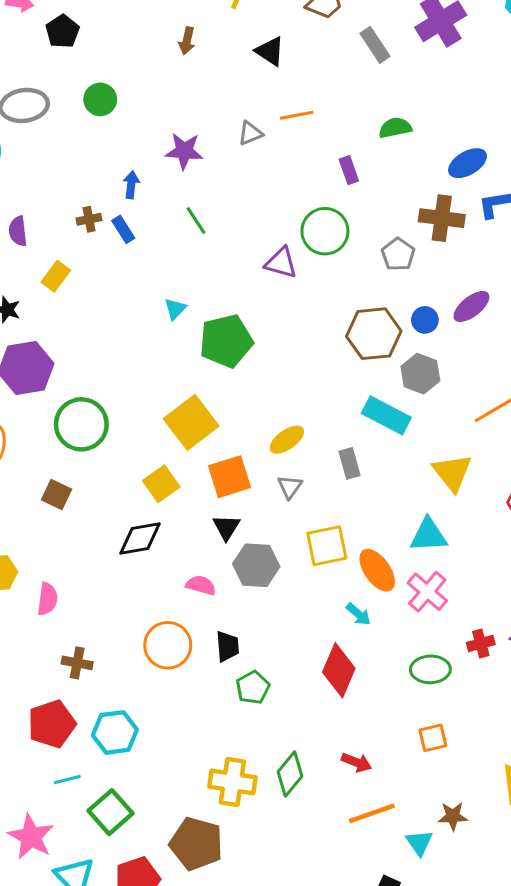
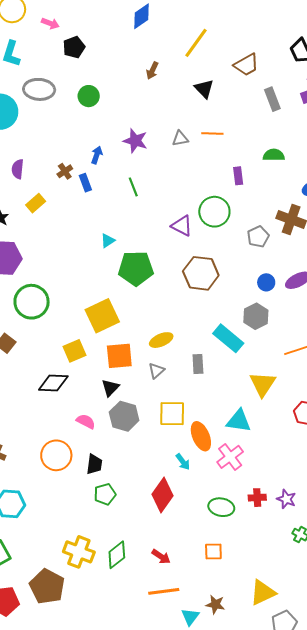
brown cross: (89, 219) -> (65, 171), turned -35
brown hexagon: (374, 334) -> (201, 273), moved

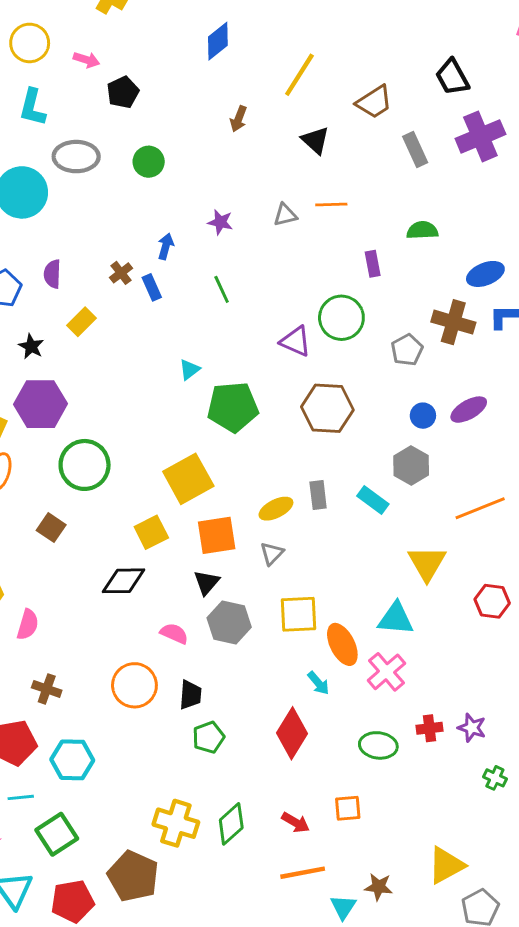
purple star: (135, 141) -> (220, 222), size x0.7
cyan rectangle: (228, 338) -> (373, 500), size x0.7
gray rectangle: (198, 364) -> (318, 495), moved
orange square: (213, 552) -> (348, 808), moved

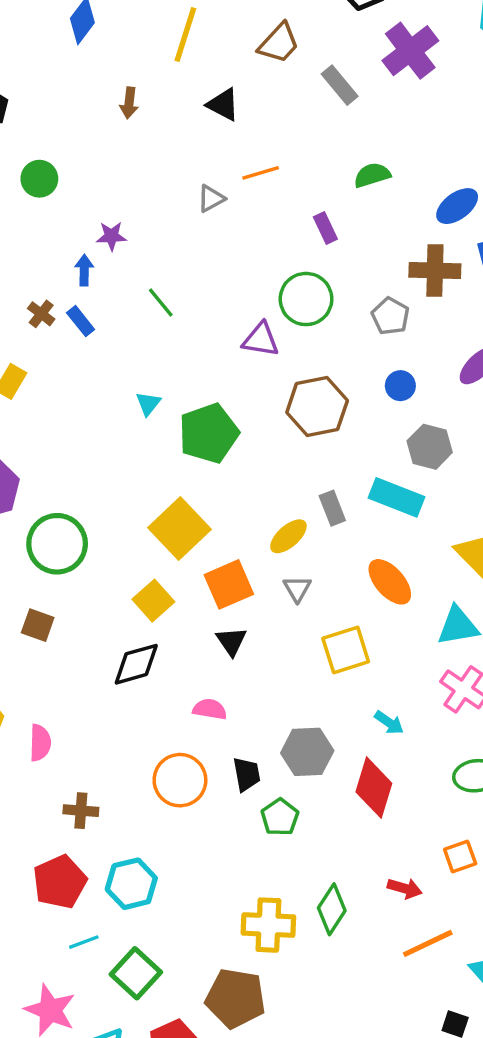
purple star: (220, 222) -> (111, 236), moved
blue circle: (423, 416) -> (400, 386), moved
cyan rectangle: (373, 500) -> (396, 497), size x1.4
gray hexagon: (229, 622) -> (307, 752), moved
orange ellipse: (342, 644) -> (390, 582), moved

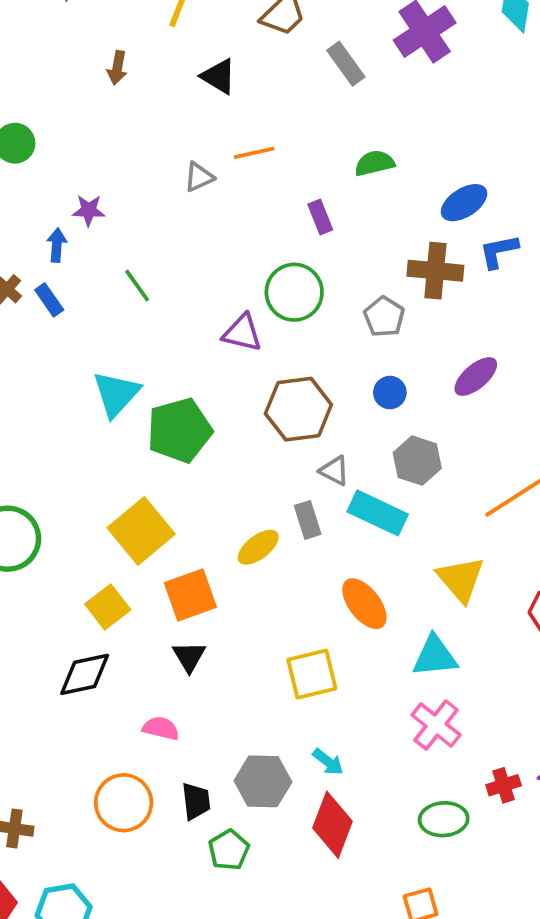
cyan triangle: (148, 404) -> (116, 394), size x1.8
gray triangle: (297, 589) -> (334, 471), moved, turned -36
cyan arrow: (389, 723) -> (328, 762), moved

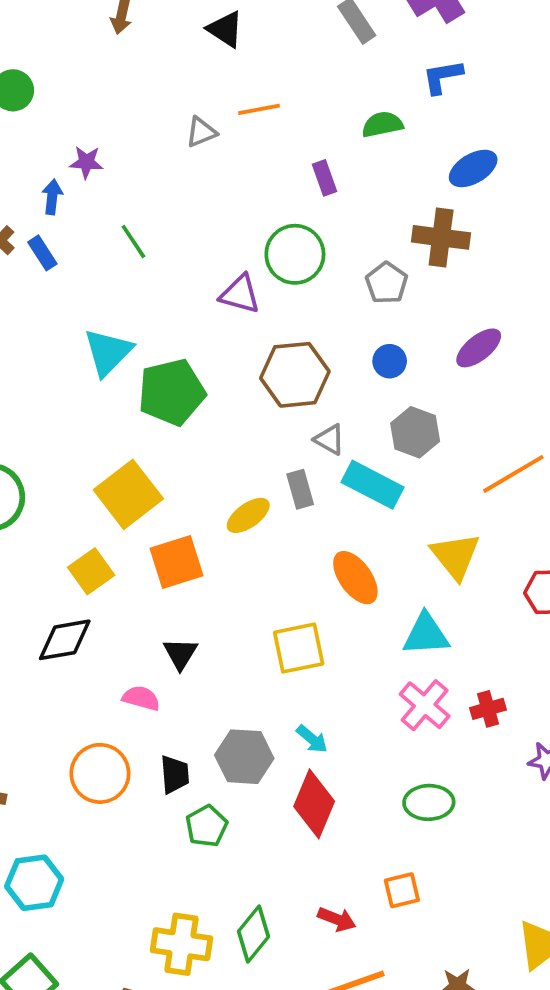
blue L-shape: (499, 251) -> (442, 77), moved
black triangle: (189, 657) -> (180, 654), moved
red cross: (504, 785) -> (488, 709), moved

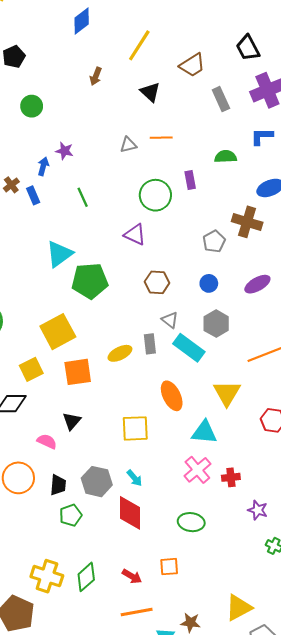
green circle: (295, 254) -> (155, 195), moved
brown hexagon: (295, 375) -> (157, 282), size x0.7
red diamond: (314, 804) -> (130, 513), turned -32

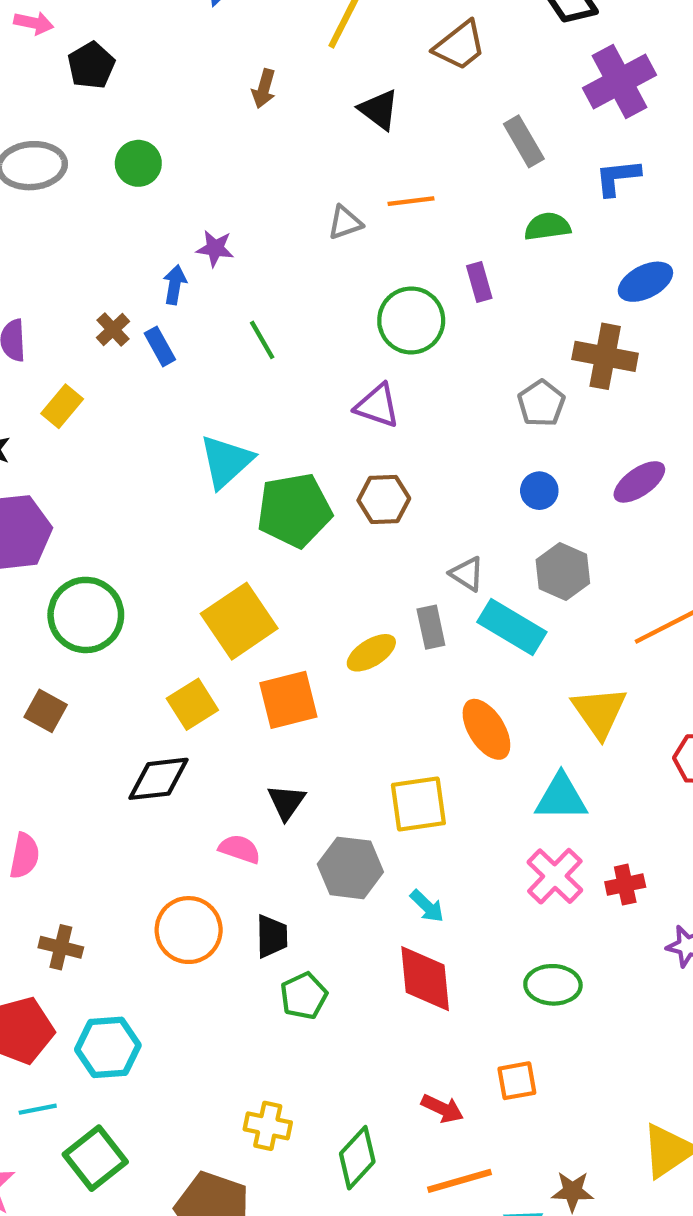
gray rectangle: (221, 99) -> (524, 141), moved
brown hexagon: (157, 282) -> (384, 499), moved
gray hexagon: (97, 482) -> (350, 868), moved
yellow cross: (47, 576) -> (268, 1126), size x0.7
green diamond: (86, 577) -> (357, 1158), moved

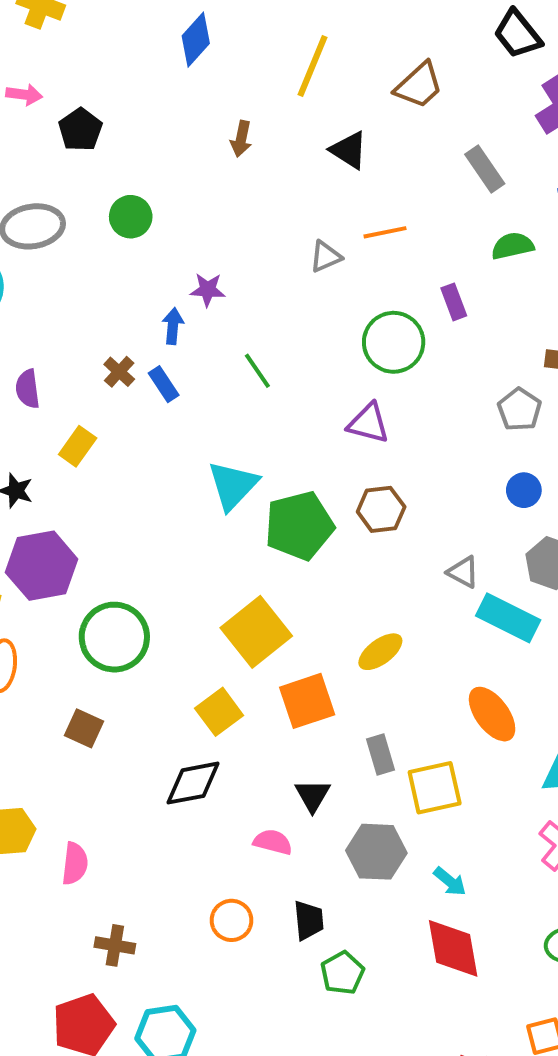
gray rectangle: (431, 627) -> (381, 754), moved
orange circle: (189, 930) -> (232, 920), size x0.7

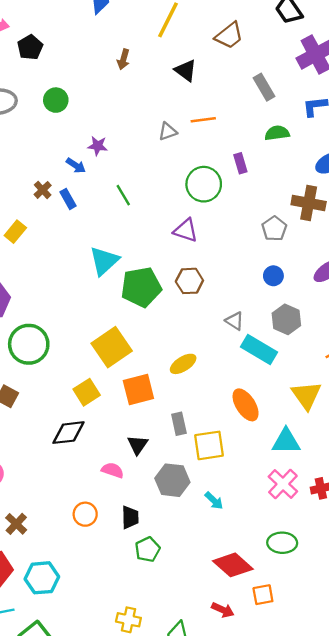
blue arrow: (173, 326) -> (76, 166), turned 114
brown cross: (115, 945) -> (16, 524), turned 30
red diamond: (453, 948) -> (233, 565), moved, turned -42

